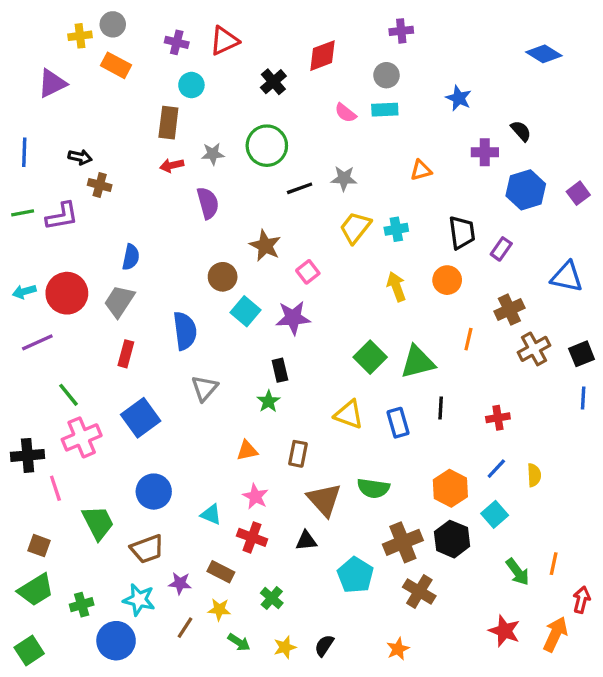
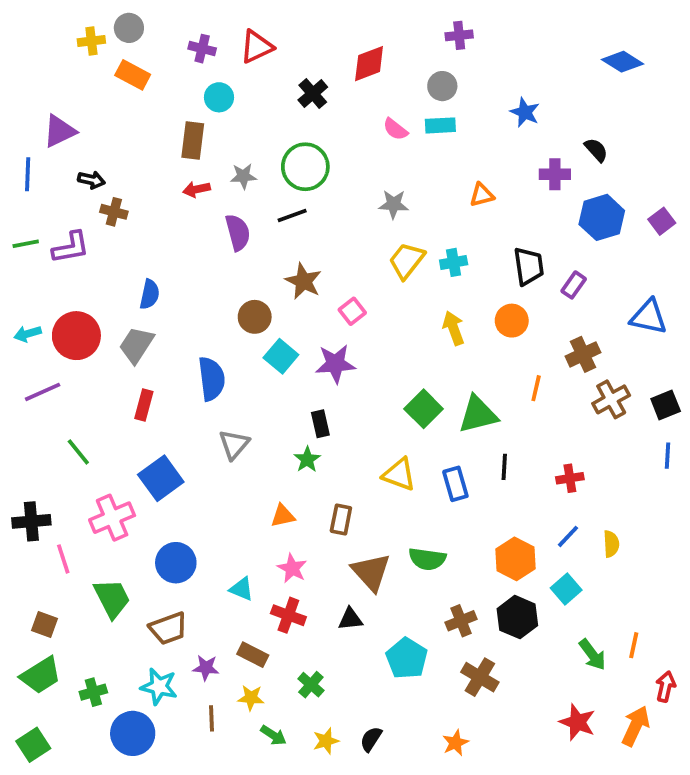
purple triangle: (52, 83) -> (60, 131), moved
black line: (300, 188) -> (292, 216), moved
pink cross: (82, 437) -> (112, 518), moved
brown cross: (403, 542) -> (461, 621), size x0.7
brown line: (185, 628) -> (211, 718), turned -35

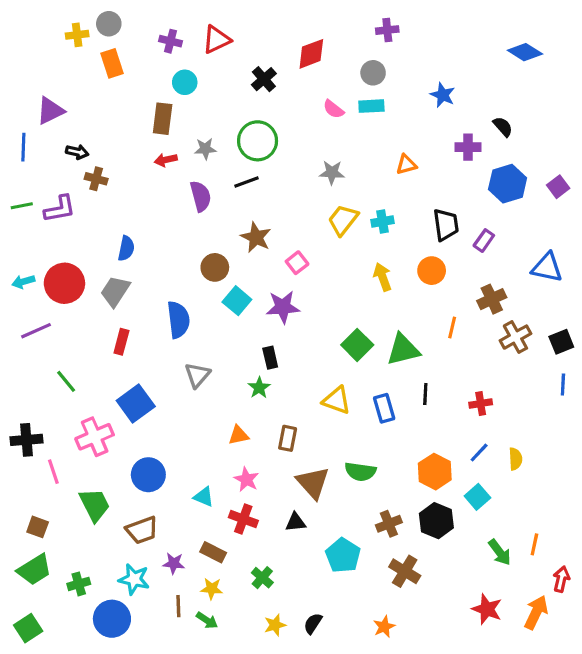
orange rectangle: (133, 75) -> (112, 63), turned 44
green arrow: (273, 735) -> (207, 620), moved

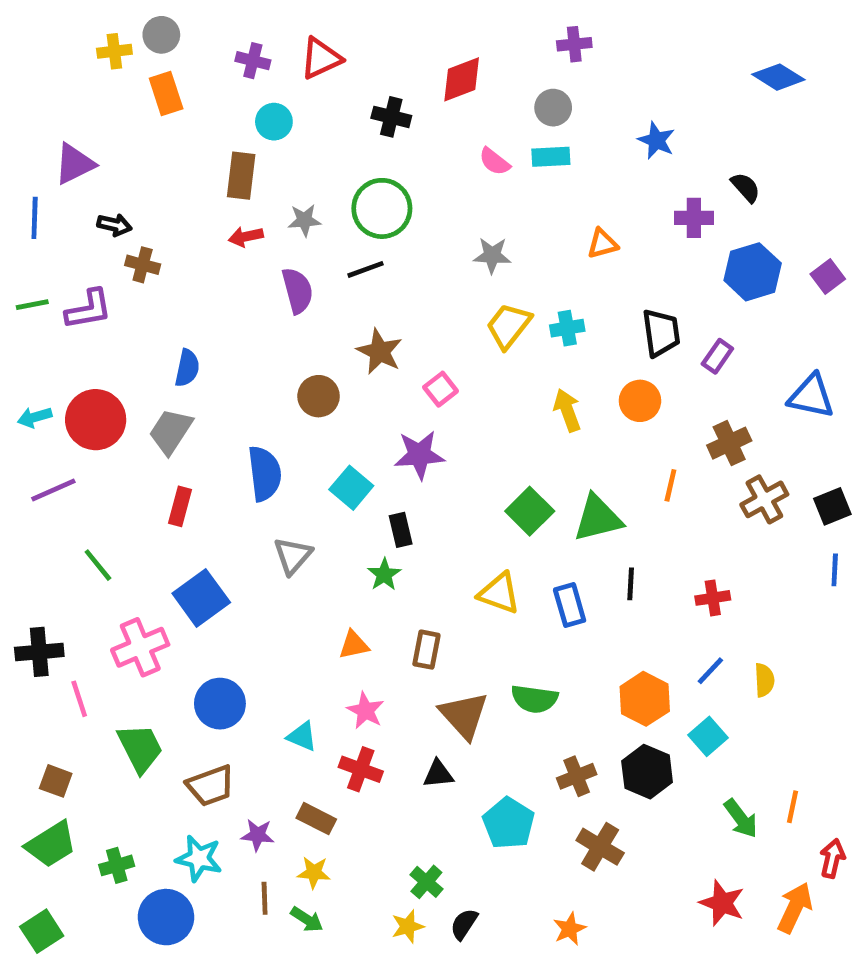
black cross: (264, 79) -> (391, 117), turned -35
cyan square: (237, 301) -> (351, 488), moved
green cross: (262, 578) -> (426, 882), moved

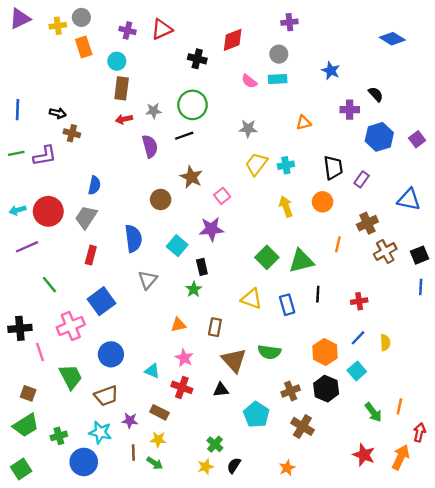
cyan circle: (274, 122) -> (117, 61), moved
purple triangle: (74, 164) -> (20, 19), moved

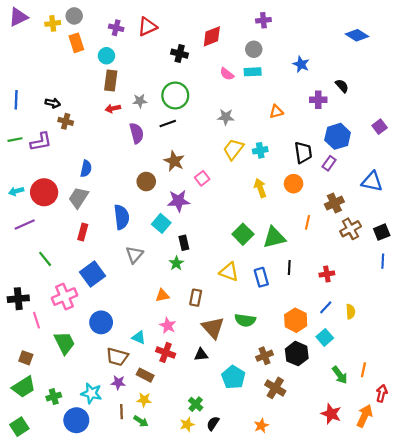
blue hexagon: (379, 137) -> (338, 136), moved
purple star: (211, 229) -> (178, 201), moved
brown trapezoid: (106, 396) -> (117, 357), moved, turned 35

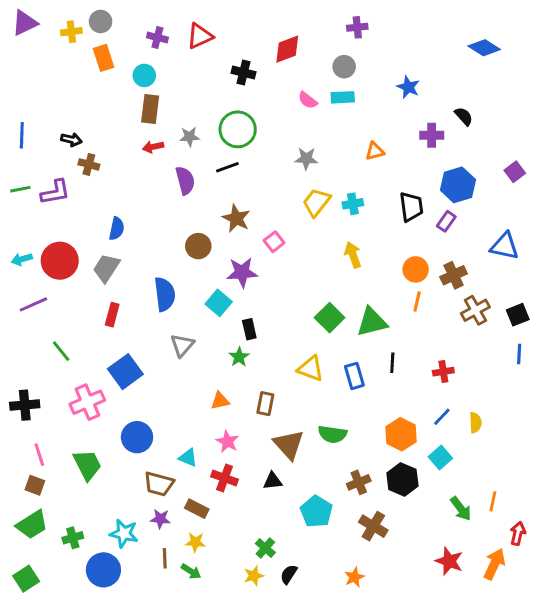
orange circle: (294, 184) -> (416, 269), moved
pink line: (37, 320) -> (39, 455), moved

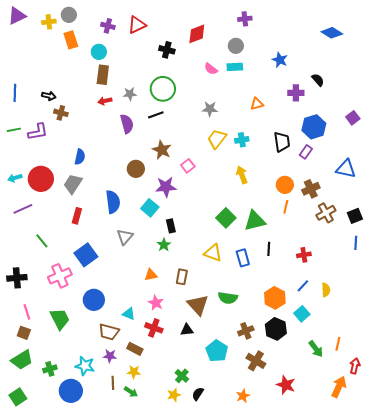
red star: (449, 561) -> (286, 385), moved

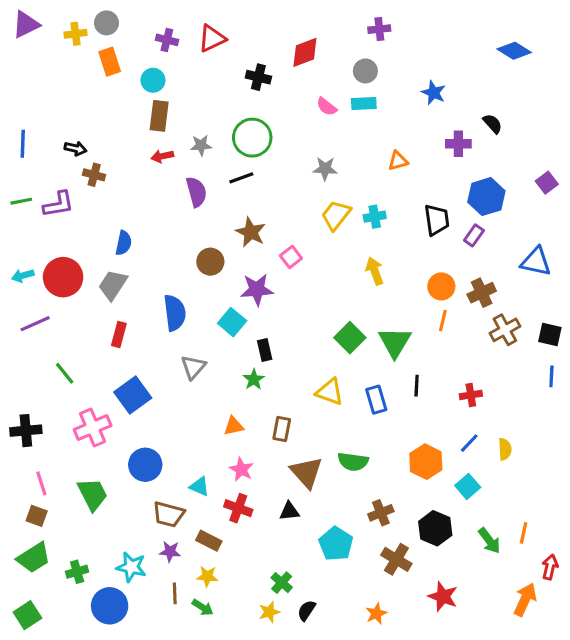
black square: (355, 216) -> (550, 334), turned 35
green triangle: (255, 221) -> (395, 342), turned -45
black hexagon: (276, 329) -> (435, 528), moved

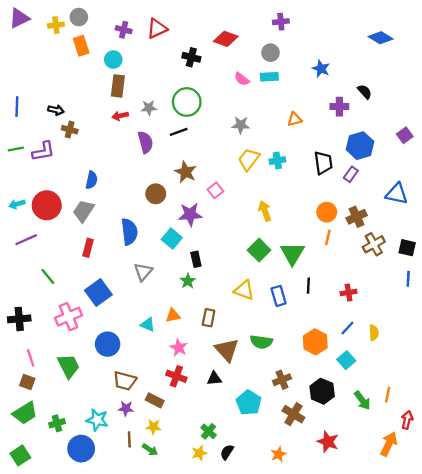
red diamond: (305, 52) -> (226, 39), turned 40
yellow arrow: (375, 271) -> (265, 211), moved
cyan triangle: (200, 486) -> (148, 325), moved

